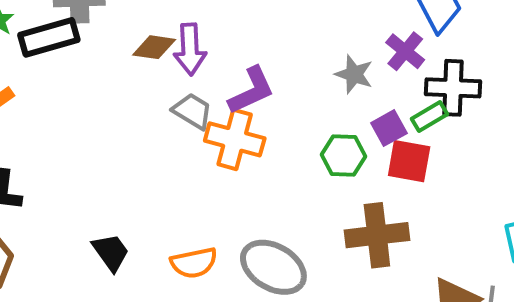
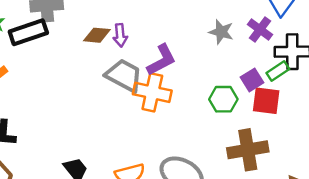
purple arrow: (190, 49) -> (120, 35), size x0.7
gray star: (354, 74) -> (221, 32), moved
gray trapezoid: (192, 111) -> (124, 75), size x1.4

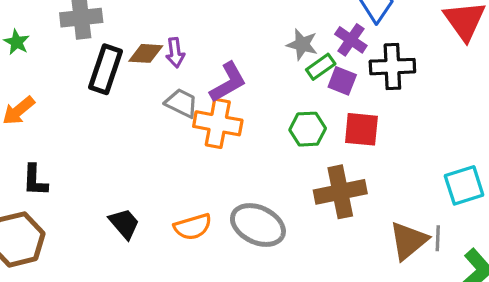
black rectangle: (28, 32) -> (105, 69), moved, turned -51
green rectangle: (278, 71) -> (321, 67), moved
gray trapezoid: (124, 75) -> (181, 103), size x0.7
purple square: (252, 80) -> (342, 81), moved, turned -35

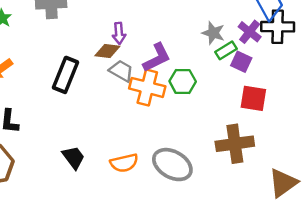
brown diamond: (146, 53) -> (107, 51), moved
black cross: (392, 67) -> (278, 27), moved
black rectangle: (105, 69) -> (65, 75), moved
green hexagon: (308, 129) -> (183, 81), moved

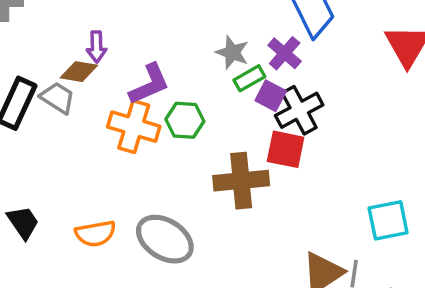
black cross: (278, 27) -> (299, 110), moved, turned -32
gray trapezoid: (121, 71) -> (58, 98), moved
brown cross: (235, 144) -> (241, 181), moved

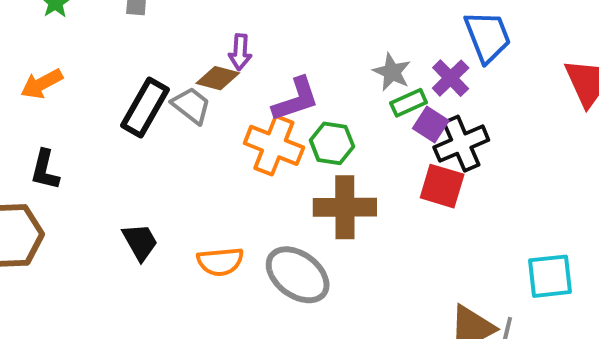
brown cross: (241, 181) -> (345, 207), moved

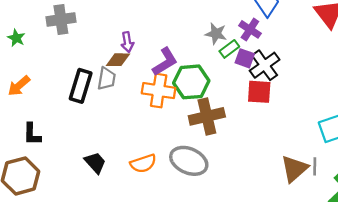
gray trapezoid: (191, 105) -> (107, 79), turned 75
green hexagon: (332, 143) -> (191, 82), size x1.4

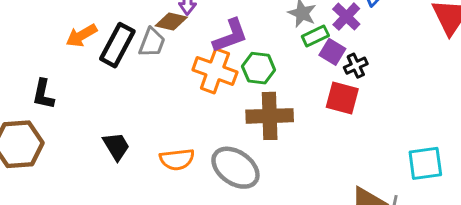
black cross: (265, 65) -> (356, 66), size x0.6
green hexagon: (191, 82) -> (259, 68), size x0.7
orange arrow: (19, 86) -> (81, 35), moved

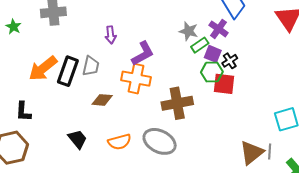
brown diamond: (171, 21) -> (102, 100), moved
orange arrow: (81, 35) -> (43, 68), size x1.4
green hexagon: (259, 68) -> (212, 72), moved

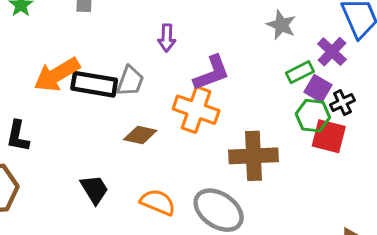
gray star: (189, 31) -> (281, 25), moved
black rectangle: (68, 71) -> (94, 84), turned 72
orange semicircle: (120, 142) -> (158, 202), turned -150

